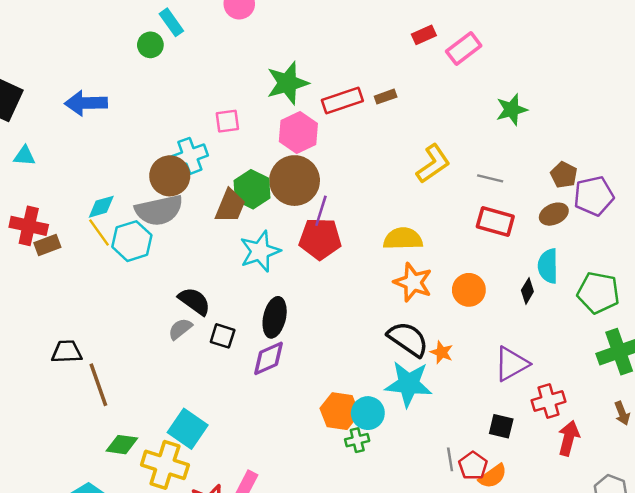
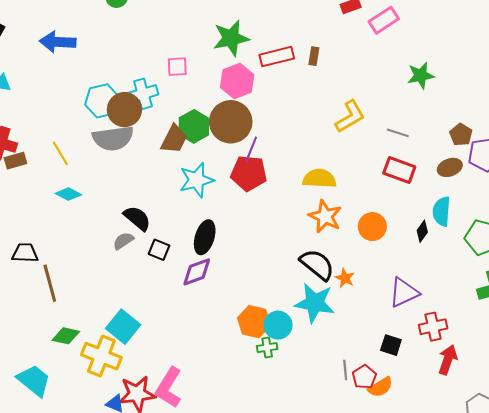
brown rectangle: (386, 97) -> (314, 56), turned -66
cyan diamond: (101, 207) -> (68, 194), moved, turned 40
cyan hexagon: (132, 241) -> (102, 101), moved

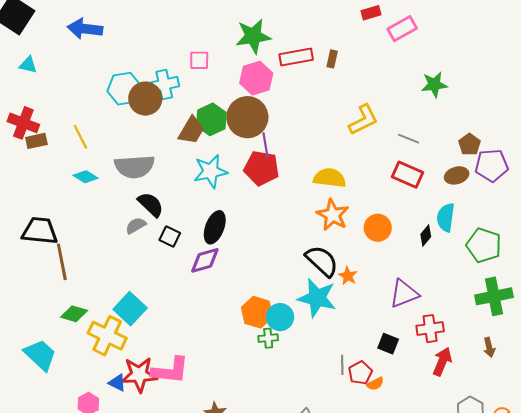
gray semicircle: (113, 138) -> (135, 167), moved
purple line: (251, 149) -> (265, 145), turned -35
black trapezoid: (25, 253) -> (40, 231), size x1.4
orange semicircle: (380, 387) -> (375, 384), size x0.7
pink L-shape: (169, 388) -> (170, 370), turned -120

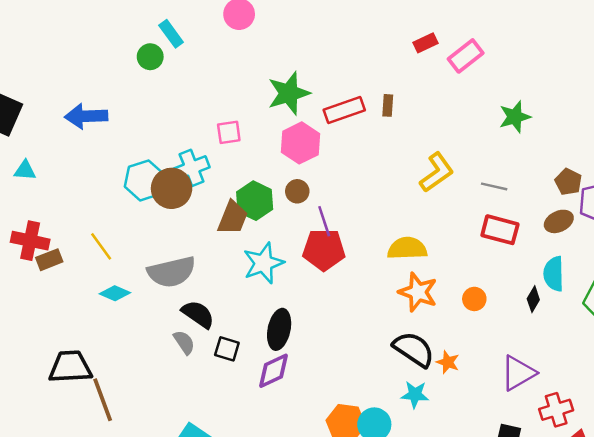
brown circle: (247, 117) -> (297, 191), size x0.5
gray semicircle: (136, 226) -> (184, 342), turned 95
orange circle: (378, 228) -> (474, 299), size x0.7
cyan star: (317, 298) -> (415, 395), size x0.6

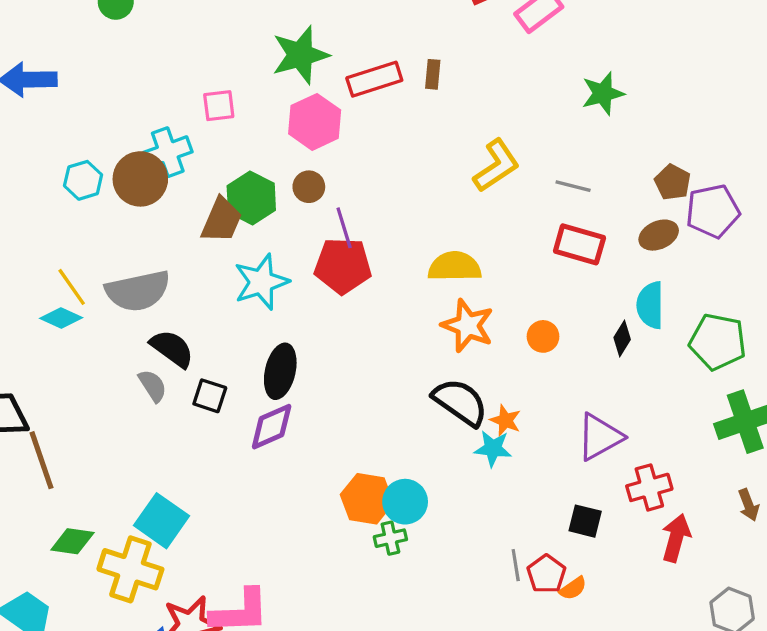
cyan hexagon: (144, 180) -> (83, 180), moved, size x0.7
yellow line: (101, 246) -> (72, 287), moved
cyan star: (415, 395) -> (493, 448), moved

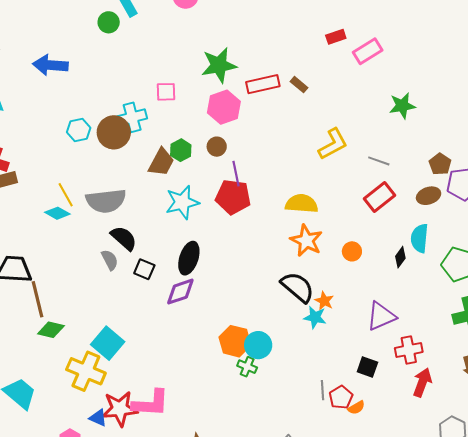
brown rectangle: (433, 74) -> (299, 85), turned -60
green hexagon: (251, 198) -> (181, 150), size x0.7
red rectangle: (579, 244) -> (379, 197), turned -60
green cross: (390, 538) -> (247, 367), turned 30
green diamond: (72, 541) -> (51, 330), moved

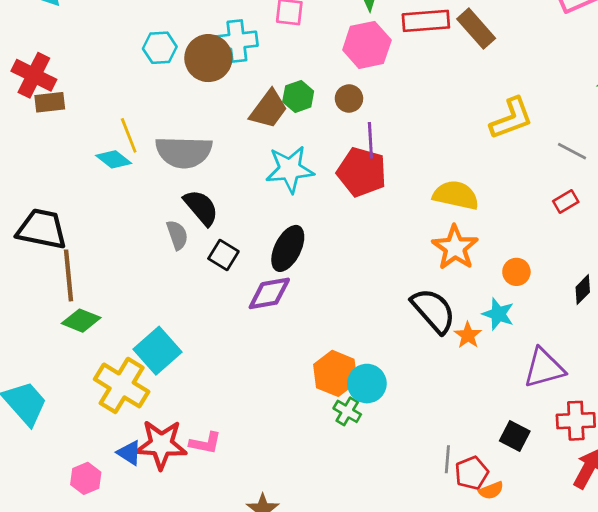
brown rectangle: (299, 85) -> (476, 29), size x1.6
red rectangle: (379, 197) -> (566, 202), size x0.6
cyan star: (315, 317) -> (498, 314), moved
pink L-shape: (151, 403) -> (205, 443), size x0.6

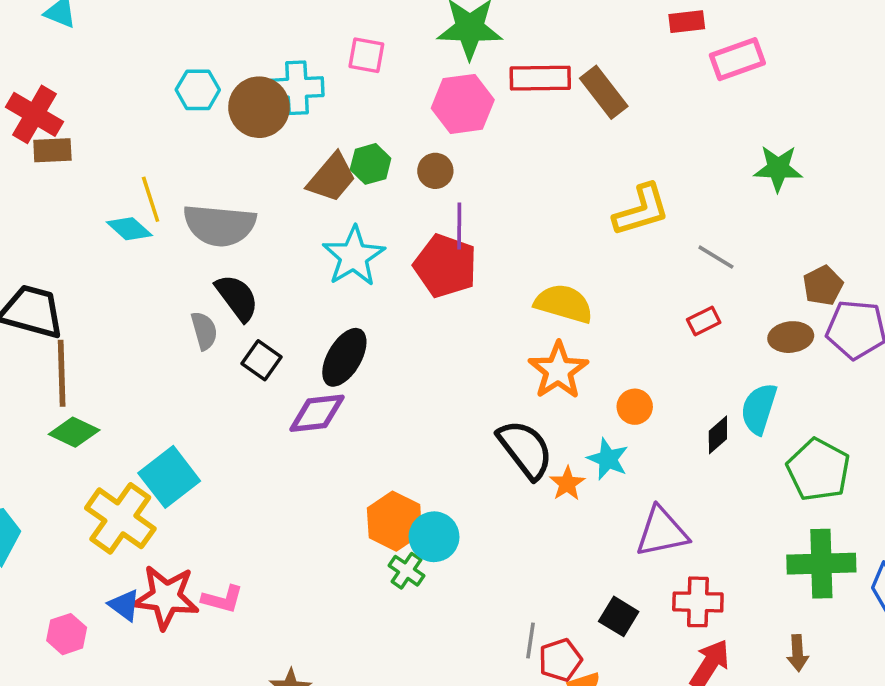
cyan star: (290, 169) -> (354, 256), turned -30

